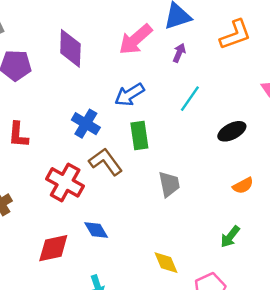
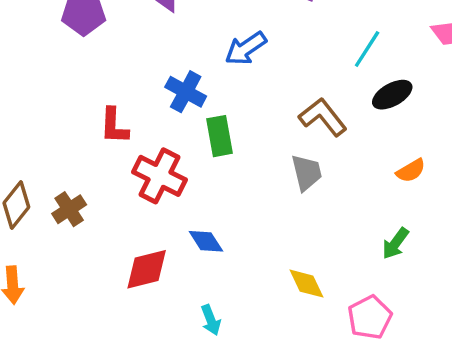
cyan line: (190, 99) -> (367, 49), moved
red L-shape: (18, 135) -> (114, 126), moved
green rectangle: (139, 135) -> (219, 136), moved
brown L-shape: (106, 162) -> (323, 117), moved

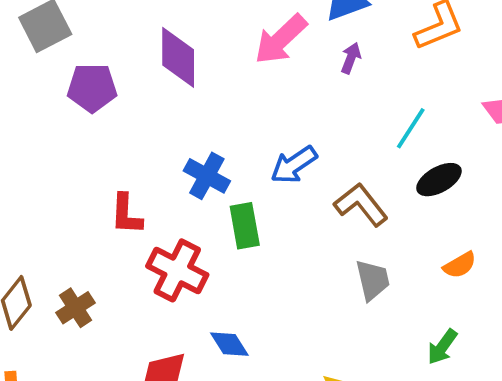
blue arrow: (246, 48) -> (294, 165), moved
gray trapezoid: (307, 173) -> (373, 280), moved

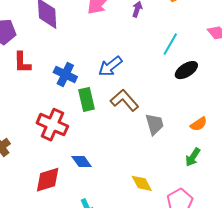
brown L-shape: (361, 205) -> (124, 100), moved
red L-shape: (126, 214) -> (22, 63), moved
orange semicircle: (460, 265) -> (199, 124), moved

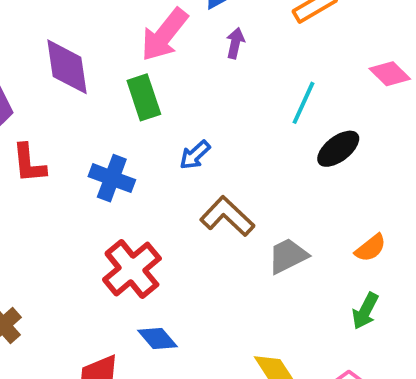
blue arrow: (110, 66) -> (195, 155), size x0.7
green rectangle: (86, 99) -> (144, 97), moved
gray trapezoid: (155, 124) -> (288, 256), turned -95
red cross: (52, 125) -> (132, 269), moved, turned 32

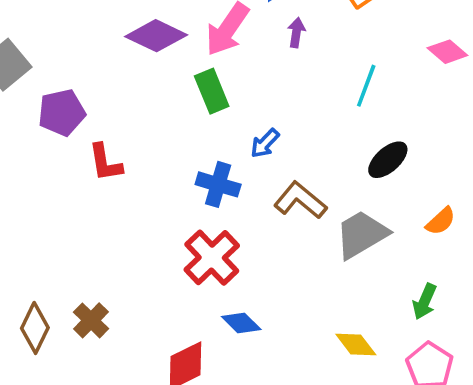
purple diamond: (67, 67) -> (156, 36), moved, turned -52
black ellipse: (338, 149) -> (388, 160), moved
blue cross: (112, 178) -> (218, 184), moved
gray trapezoid: (288, 256) -> (361, 234), size x1.4
green arrow: (365, 311) -> (425, 302), moved

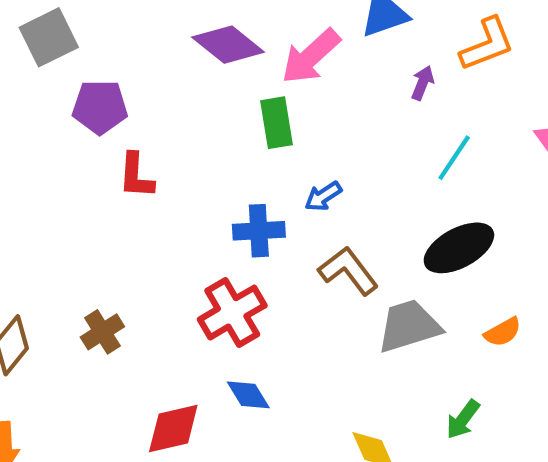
purple arrow: (296, 33) -> (423, 83), moved
black ellipse: (388, 160) -> (459, 248), size x1.4
blue cross: (218, 184) -> (259, 231), turned -33
brown cross: (91, 320) -> (102, 332), moved

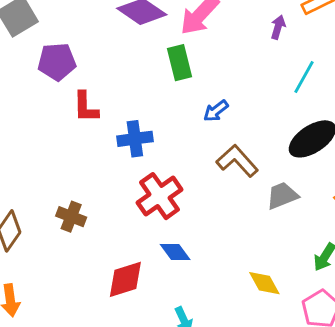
blue cross: (259, 231) -> (135, 139), moved
gray trapezoid: (409, 326) -> (282, 196), size x0.7
brown cross: (102, 332) -> (71, 217), turned -32

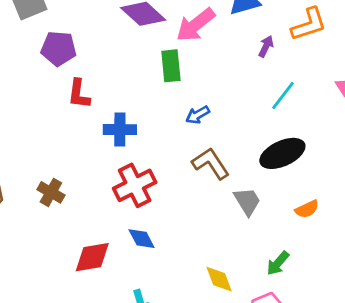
gray trapezoid: (282, 196) -> (247, 201), turned 72

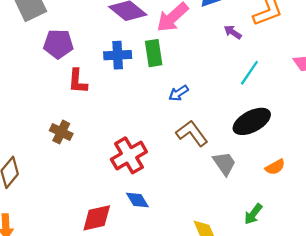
purple arrow: (266, 46) -> (233, 32), turned -78
blue cross: (120, 130) -> (118, 55), moved
brown cross: (51, 192) -> (61, 132), moved

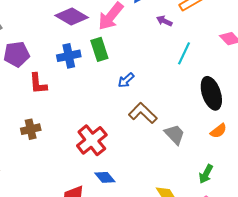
black ellipse: (252, 121) -> (211, 93), moved, turned -72
brown cross: (61, 132) -> (31, 129), turned -30

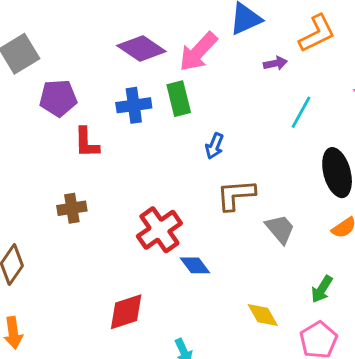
purple arrow: (164, 21) -> (275, 63), turned 140
blue arrow: (126, 80) -> (214, 146), turned -30
brown L-shape: (143, 113) -> (236, 195), turned -52
blue diamond: (105, 177) -> (195, 265), moved

